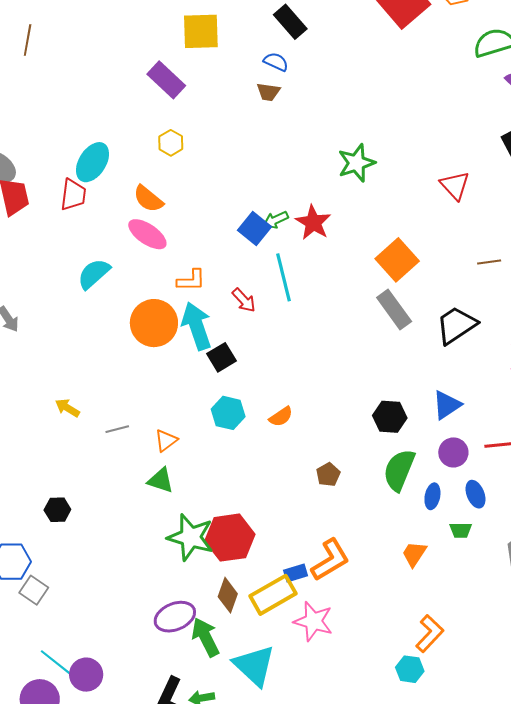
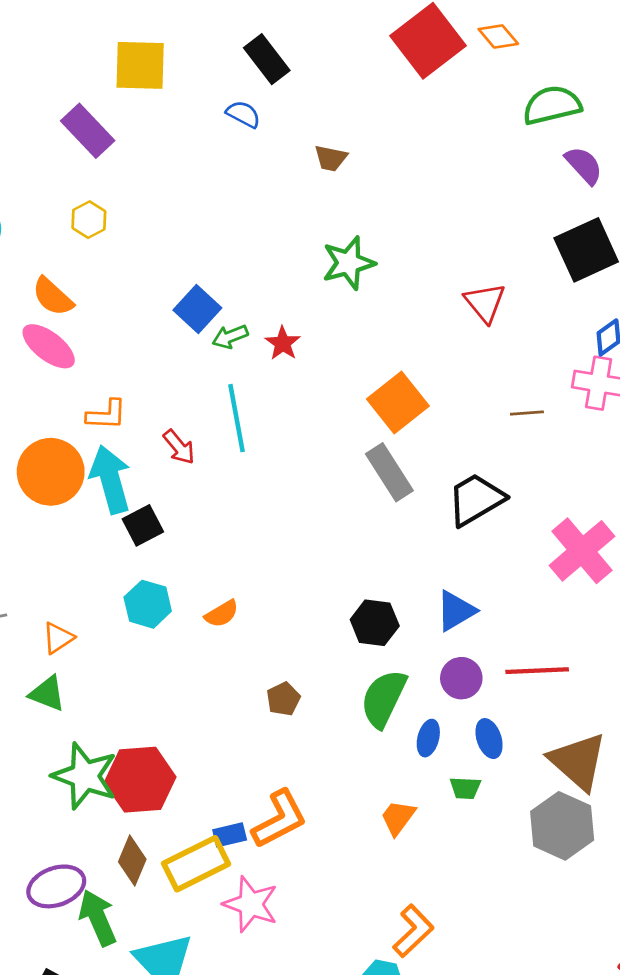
brown trapezoid: (268, 92) -> (331, 158), moved
red star: (313, 222) -> (283, 343), size x0.7
blue square: (254, 228) -> (197, 309), moved

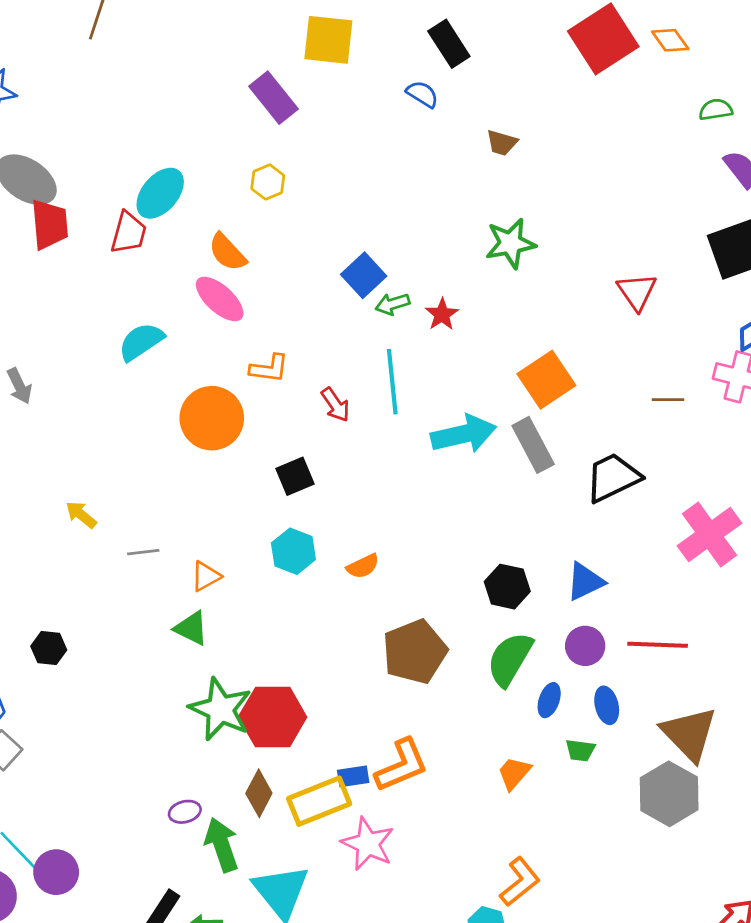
green semicircle: (552, 105) -> (716, 110), size x0.6
cyan arrow: (110, 479) -> (464, 434), moved, turned 88
brown pentagon: (283, 699) -> (415, 652), size x2.0
purple ellipse: (56, 886) -> (185, 812), size x0.6

